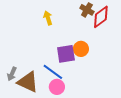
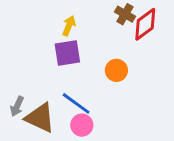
yellow arrow: (48, 18) -> (69, 26), turned 40
purple square: (66, 54) -> (67, 53), moved

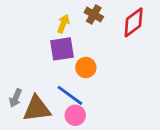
brown cross: (125, 14) -> (94, 14), moved
orange circle: (116, 70) -> (86, 68), moved
brown triangle: (40, 118) -> (37, 109), turned -32

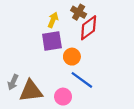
red diamond: (134, 22) -> (89, 28), moved
blue line: (70, 95) -> (82, 80), moved

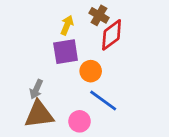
gray arrow: (13, 82) -> (36, 89), moved

